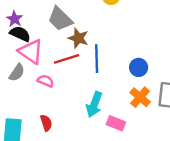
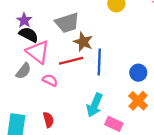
gray trapezoid: (60, 19) -> (67, 23), turned -65

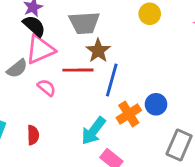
pink triangle: (38, 52) -> (40, 50), turned 45
orange cross: (138, 101) -> (129, 114), moved

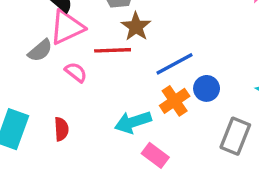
blue line: (112, 80) -> (175, 64), moved, turned 48
cyan arrow: (93, 131) -> (133, 122), turned 36

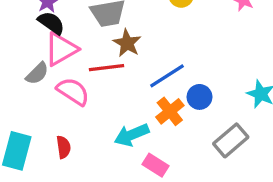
pink semicircle: (76, 72) -> (73, 91), size x1.5
gray rectangle: (235, 136) -> (231, 140), turned 32

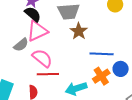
red line: (106, 68) -> (48, 74), moved
blue line: (167, 76) -> (102, 54), turned 30

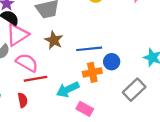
brown star: (79, 31) -> (54, 40), moved
orange cross: (101, 76) -> (92, 72), turned 30

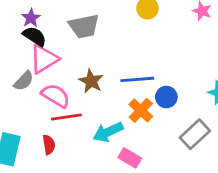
brown star: (54, 40) -> (91, 81), moved
orange cross: (92, 72) -> (141, 110), turned -36

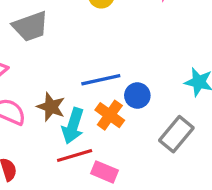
brown star: (91, 81) -> (51, 107), moved
red line: (66, 117) -> (75, 155), moved
cyan arrow: (108, 132) -> (73, 126), moved, turned -40

